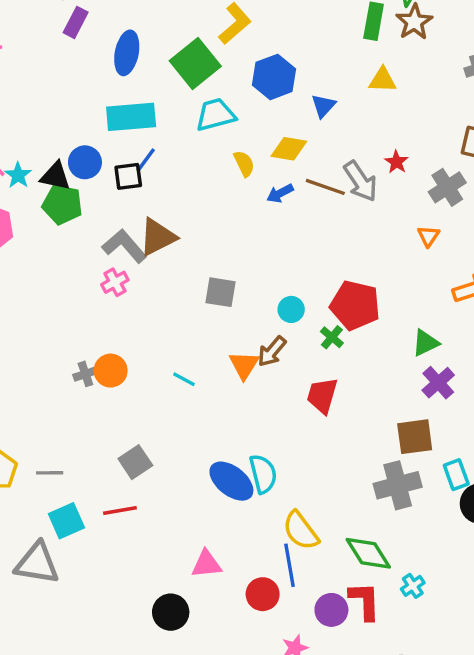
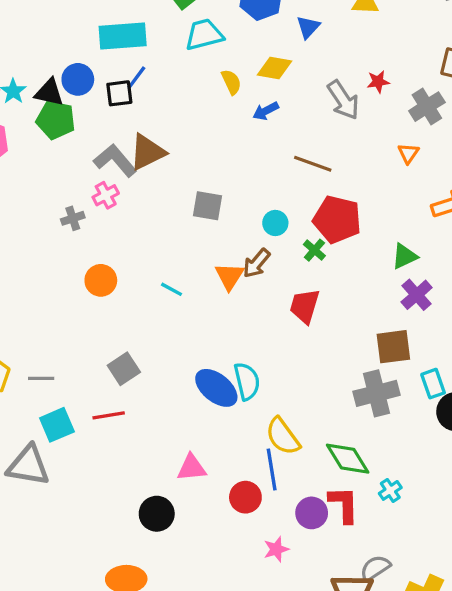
red star: (396, 162) -> (378, 82), turned 30
brown line: (325, 187) -> (313, 164), moved
gray cross: (85, 374) -> (73, 218), moved

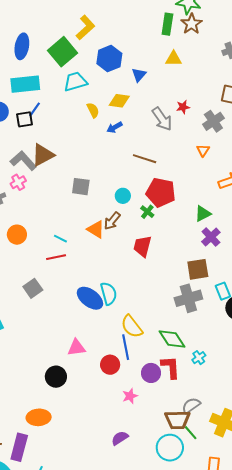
orange triangle: (229, 276) -> (96, 229), turned -30
red line: (109, 415) -> (56, 257), moved

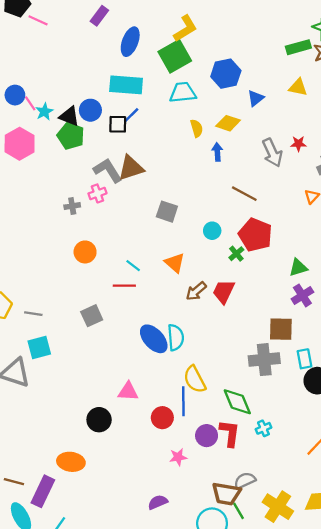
green rectangle: (167, 24) -> (298, 47), turned 55
yellow L-shape: (85, 28) -> (185, 28), moved
blue arrow: (115, 127) -> (217, 152), turned 105
brown arrow: (112, 221) -> (196, 291), moved

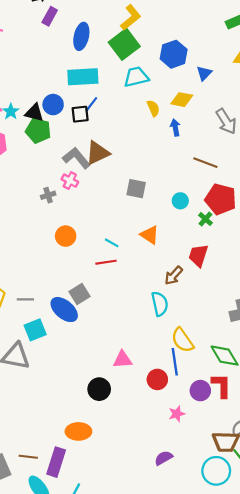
pink cross: (97, 193) -> (70, 181), turned -35
brown arrow: (196, 291) -> (174, 276), moved
blue ellipse: (154, 339) -> (64, 310), moved

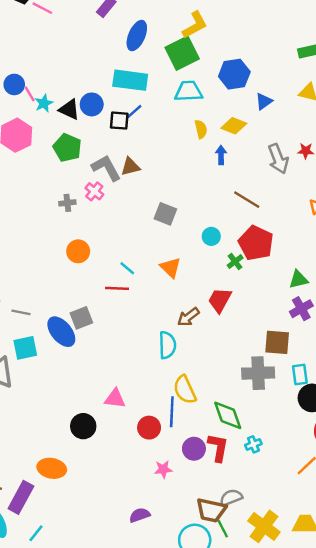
green pentagon: (38, 131) -> (67, 148), moved
brown triangle: (98, 153) -> (130, 167), size x0.7

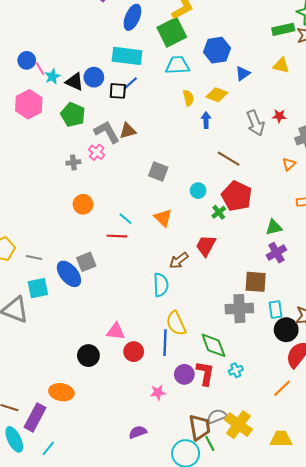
red circle: (149, 428) -> (134, 352), moved
brown trapezoid: (211, 510) -> (200, 427), turned -112
yellow cross: (264, 526) -> (238, 425), moved

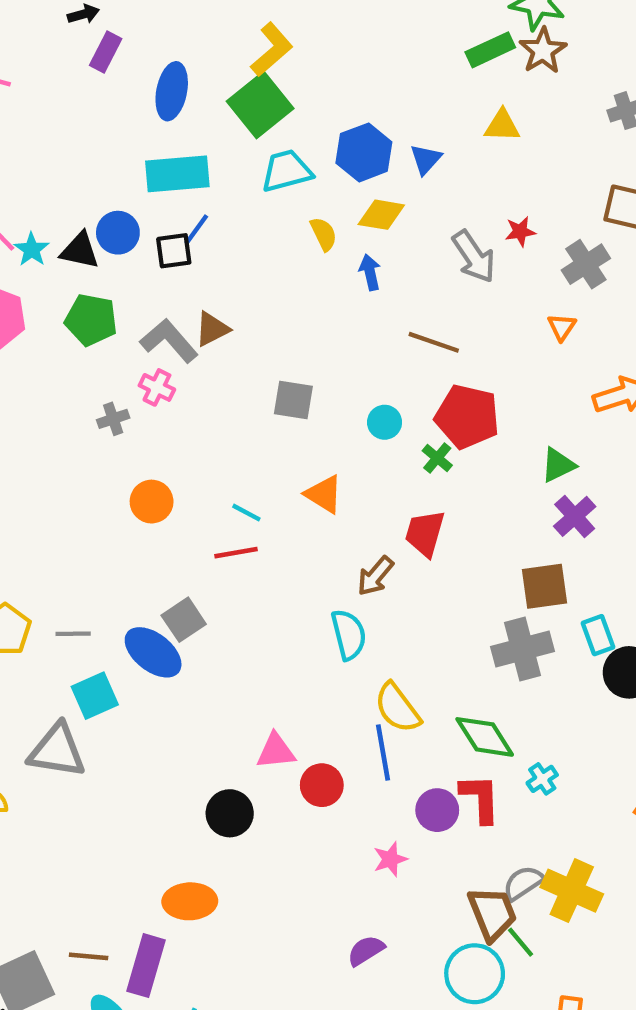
blue hexagon: (217, 50) -> (364, 152), moved

